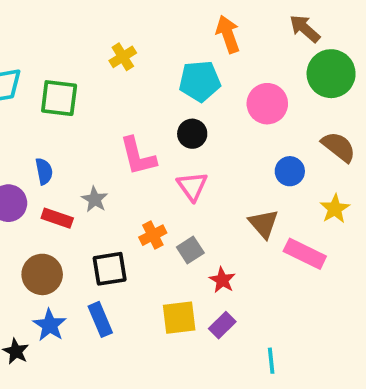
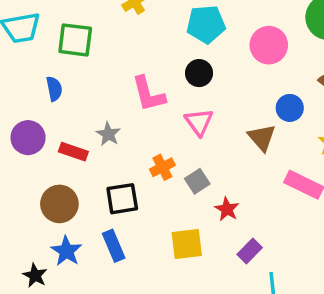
blue semicircle: (44, 171) -> (54, 89), moved
brown triangle: (264, 224) -> (262, 138), moved
purple rectangle: (222, 325) -> (250, 251), moved

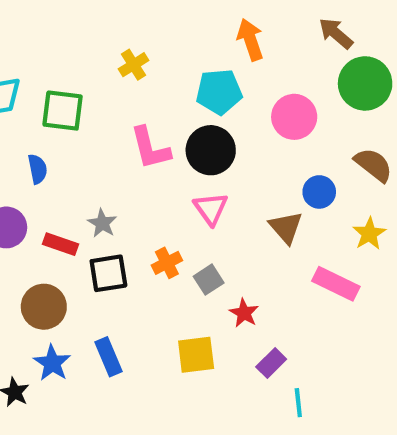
black circle: (199, 73) -> (211, 150), size x1.5
pink L-shape: (148, 94) -> (150, 148), moved
black square: (122, 199) -> (108, 273), moved

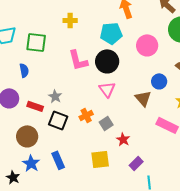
yellow cross: (134, 65) -> (70, 20), turned 32
black square: (108, 273) -> (58, 120), turned 30

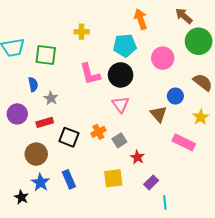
gray star: (55, 96) -> (51, 98), moved
red rectangle: (35, 106) -> (45, 122), turned -35

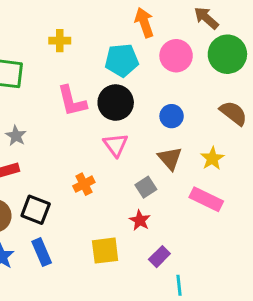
pink circle: (163, 58) -> (176, 56), moved
blue circle: (175, 96) -> (172, 116), moved
yellow star: (201, 117) -> (212, 158), moved
black square: (69, 137) -> (36, 210), moved
gray square: (119, 140) -> (146, 187), moved

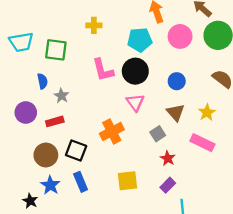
orange cross: (84, 184) -> (112, 132), size x1.5
red star: (140, 220) -> (168, 158), moved

